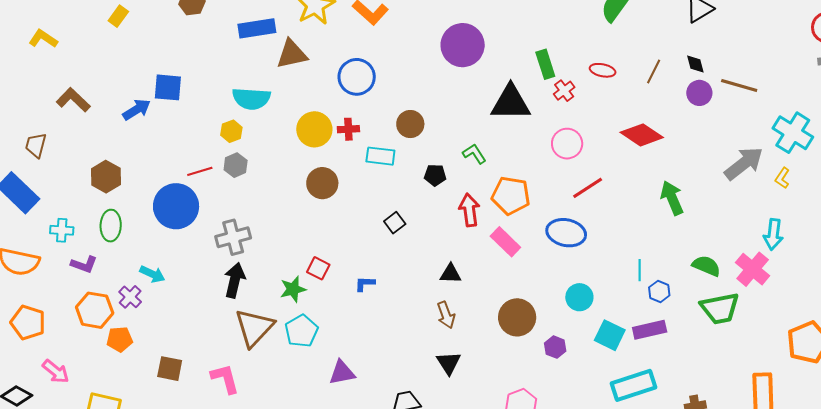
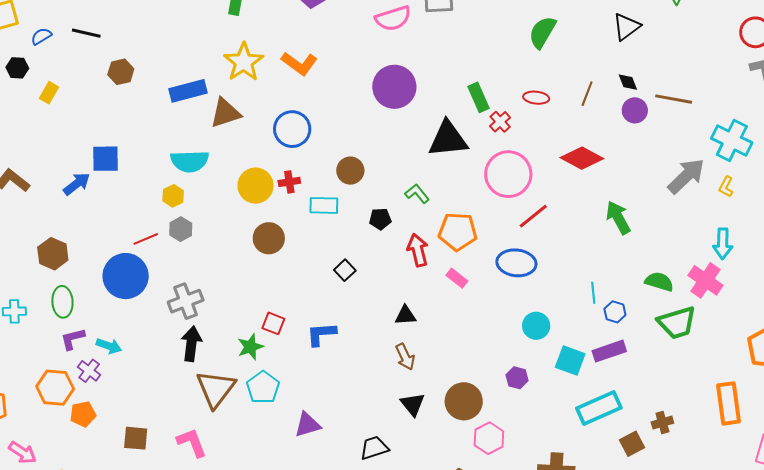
pink circle: (567, 144) -> (508, 174), size x1.5
pink rectangle: (505, 242) -> (457, 278), size x0.7
purple L-shape: (84, 264) -> (73, 339), moved, turned 152
blue L-shape: (365, 284) -> (321, 334), size x1.5
brown circle: (517, 317) -> (464, 401), moved

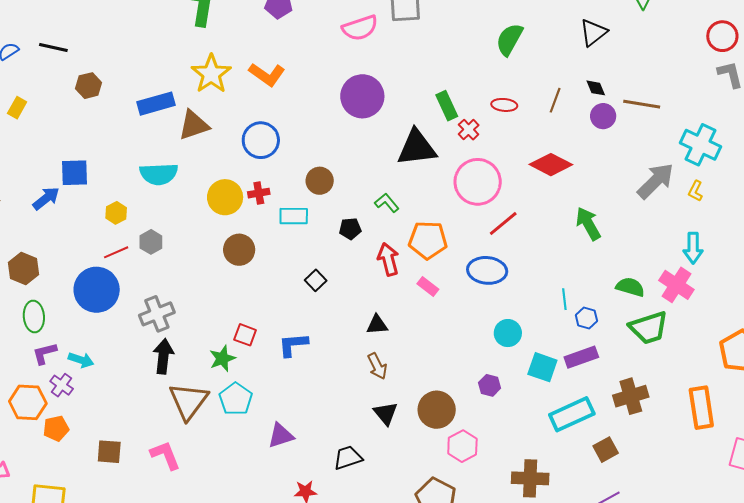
yellow hexagon: (173, 196) -> (116, 213), moved
brown cross: (662, 423) -> (631, 396), moved, size x1.6

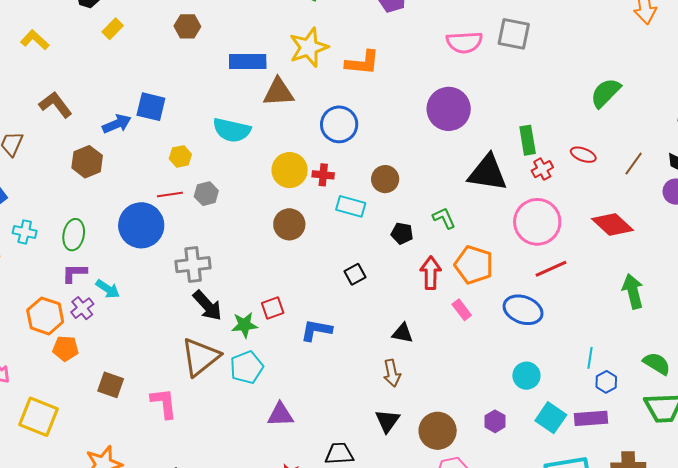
orange L-shape: (267, 74) -> (362, 63), turned -45
brown hexagon: (23, 269) -> (87, 162), moved
red square: (245, 335) -> (273, 308), turned 35
black arrow: (163, 356) -> (207, 305), moved, turned 116

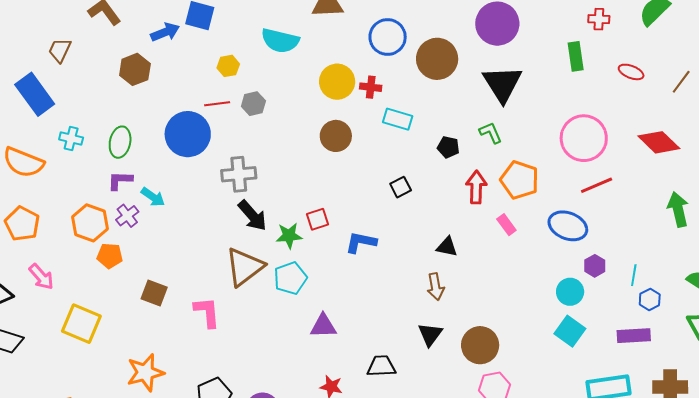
red cross: (542, 169) -> (599, 19), moved, turned 30
black triangle: (488, 173) -> (502, 84), moved, turned 48
brown circle: (385, 179) -> (437, 59), moved, size x1.5
cyan square: (551, 418) -> (570, 331), moved
purple hexagon: (495, 421) -> (595, 266), moved

